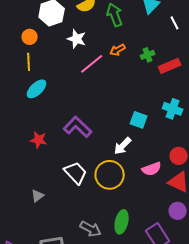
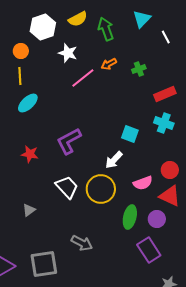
red rectangle: (170, 66) -> (165, 94), moved
purple L-shape: (78, 127) -> (69, 141), turned -72
purple circle: (178, 211) -> (157, 219), moved
green ellipse: (122, 222) -> (130, 217), moved

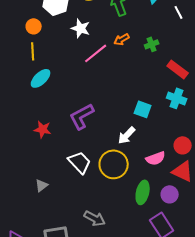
red rectangle: (165, 94) -> (178, 69), turned 60

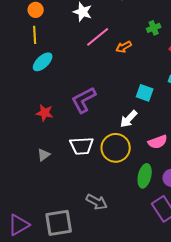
orange arrow: (122, 39) -> (124, 47), moved
white trapezoid: (80, 162) -> (82, 146), turned 130
gray triangle: (42, 185) -> (44, 155), moved

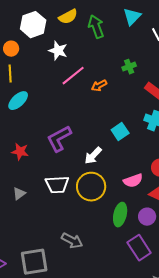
cyan square: (145, 93) -> (120, 132), turned 36
white arrow: (129, 119) -> (93, 156), moved

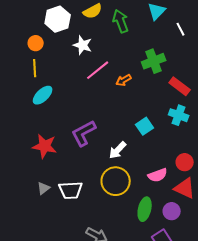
green cross: (129, 67) -> (154, 61), size x1.6
red star: (20, 152) -> (45, 146), size x1.4
white trapezoid: (57, 185) -> (71, 190), moved

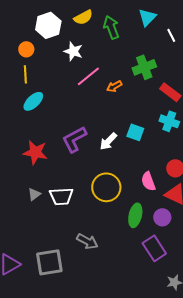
cyan square: (145, 126) -> (135, 132), turned -36
white arrow: (118, 150) -> (108, 141), moved
pink semicircle: (158, 175) -> (148, 181), turned 90

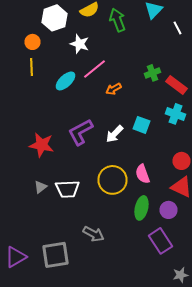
green cross: (144, 67) -> (152, 73), moved, size x0.7
orange arrow: (114, 86) -> (114, 89), moved
cyan ellipse: (33, 101) -> (66, 81), moved
pink semicircle: (148, 181) -> (142, 174), moved

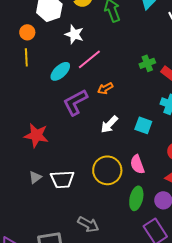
orange arrow: (114, 89) -> (105, 88), moved
cyan square: (142, 125) -> (143, 125), moved
purple L-shape: (80, 132) -> (75, 102), moved

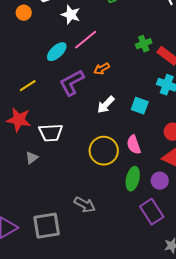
yellow line: (26, 57) -> (28, 86), moved, turned 60
red star: (36, 135) -> (19, 120), moved
white trapezoid: (62, 179) -> (51, 133), moved

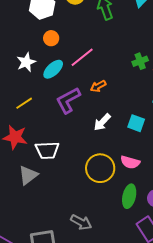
orange circle: (24, 13) -> (51, 38), moved
white star: (71, 15) -> (26, 62), moved, turned 30
pink semicircle: (134, 145) -> (130, 162), turned -54
gray triangle: (32, 158) -> (28, 175), size x1.5

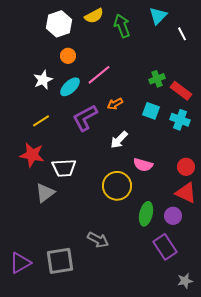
cyan square: (136, 123) -> (151, 111), moved
pink semicircle: (130, 162) -> (143, 165), moved

